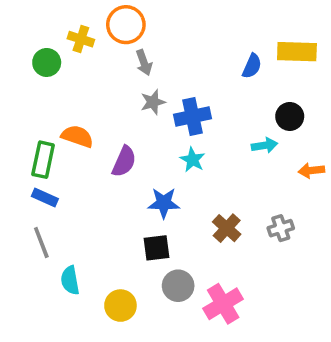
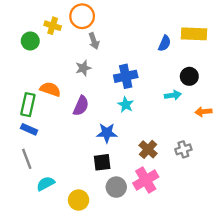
gray star: (153, 102) -> (83, 68), moved
cyan semicircle: (70, 280) -> (46, 184), turned 72
pink cross: (223, 304) -> (146, 180), moved

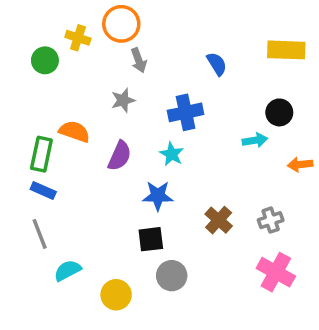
blue semicircle: (165, 43) -> (217, 64), moved, turned -56
cyan star: (126, 105) -> (172, 154), moved
pink cross: (146, 180) -> (276, 272), moved, turned -30

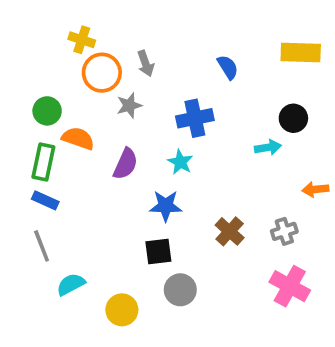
orange circle: (121, 24) -> (102, 73), moved
green circle: (45, 60) -> (47, 111), moved
orange arrow: (300, 165) -> (315, 189), moved

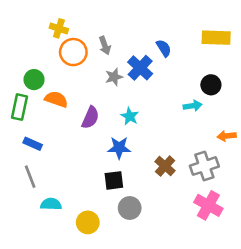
gray star: (129, 105) -> (114, 77), moved
blue cross: (195, 118) -> (140, 68), moved, turned -35
green rectangle: (43, 162) -> (20, 107), moved
gray cross: (284, 231) -> (204, 166), size x1.5
cyan semicircle: (71, 284) -> (51, 204), turned 30

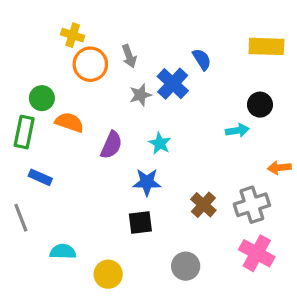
gray line: (30, 177) -> (21, 218), moved
gray circle: (130, 208) -> (186, 266), moved

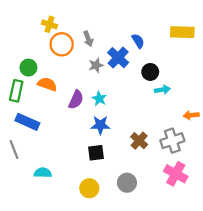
black circle: (260, 105) -> (150, 72), moved
cyan star: (160, 143) -> (99, 99), moved
blue rectangle: (40, 177) -> (27, 122), size x1.5
yellow circle: (108, 274) -> (89, 188), moved

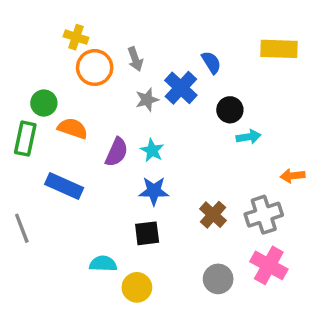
blue rectangle: (27, 122) -> (64, 186), moved
cyan semicircle: (43, 173) -> (103, 264), moved
gray circle: (127, 183) -> (218, 279), moved

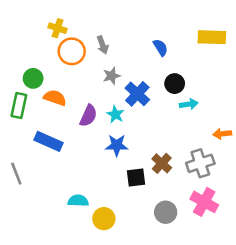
blue cross: (181, 88) -> (137, 94), moved
black square: (147, 233) -> (136, 177), moved

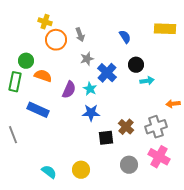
cyan semicircle: (78, 201) -> (49, 172), moved, turned 35

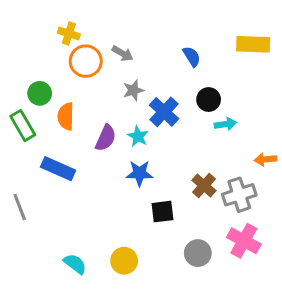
gray arrow: (80, 35) -> (123, 53), turned -40
orange semicircle: (43, 76) -> (66, 116), turned -108
green rectangle: (15, 82) -> (23, 126), turned -42
brown cross: (126, 127) -> (204, 185), moved

